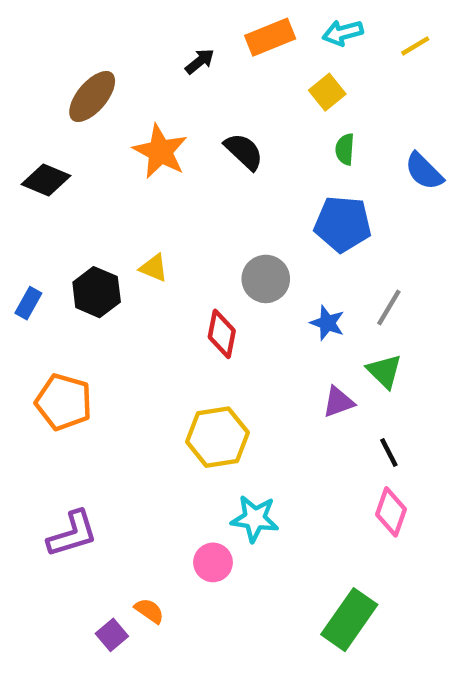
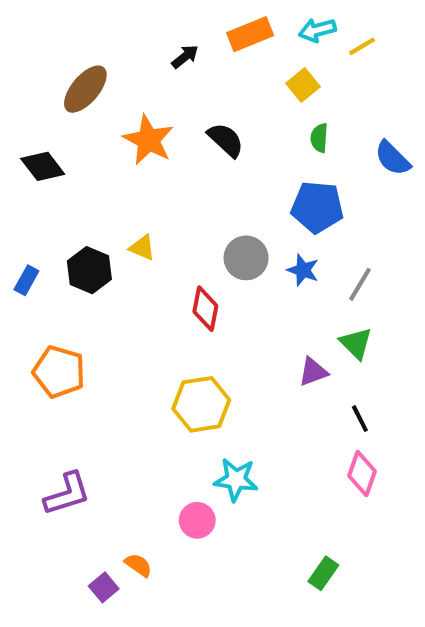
yellow line: (415, 46) -> (362, 46), moved
black diamond: (46, 180) -> (43, 166), turned 30
blue star: (327, 323) -> (303, 270), moved
green rectangle: (349, 620) -> (323, 573), size x0.6

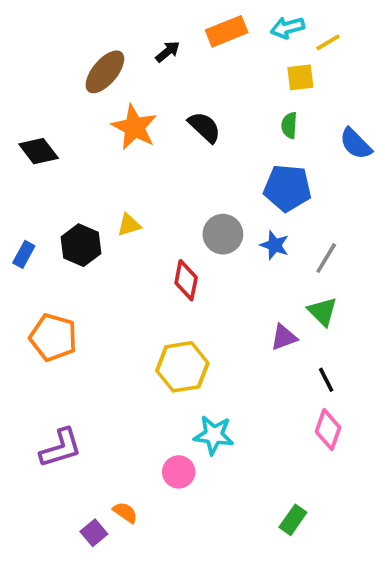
yellow square: (303, 85) -> (300, 77), moved, turned 32
brown ellipse: (85, 89) -> (105, 72), moved
yellow triangle: (142, 248) -> (129, 225), turned -40

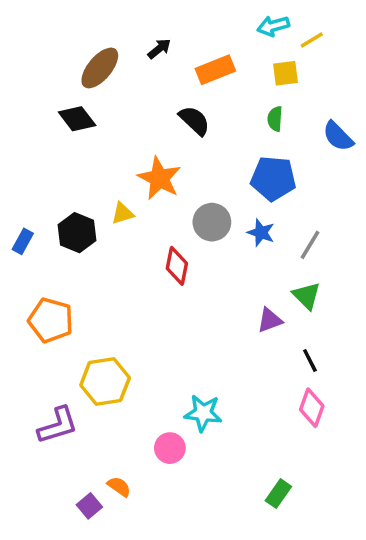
orange rectangle: (227, 31) -> (215, 70), moved
orange star: (134, 127) -> (159, 178), moved
black diamond: (39, 151) -> (77, 119), moved
yellow hexagon: (182, 367) -> (105, 382), moved

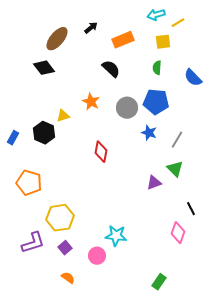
orange star: (159, 178) -> (91, 102), size x0.7
yellow triangle: (123, 213) -> (63, 116), moved
gray circle: (212, 222) -> (127, 108), moved
black line: (310, 360) -> (191, 209), moved
purple square: (89, 506) -> (65, 248), moved

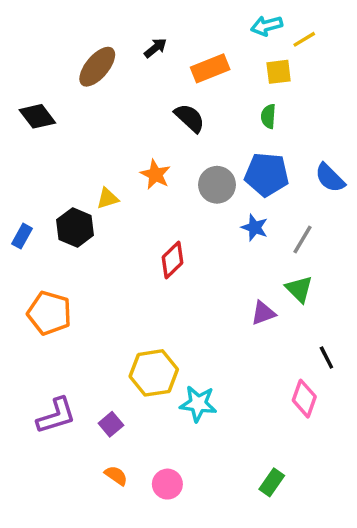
black diamond: (44, 68) -> (37, 116), moved
blue semicircle: (193, 78) -> (330, 178), moved
red diamond: (101, 152) -> (173, 260), turned 35
yellow hexagon: (60, 218) -> (154, 373), moved
pink circle: (97, 256) -> (167, 484), moved

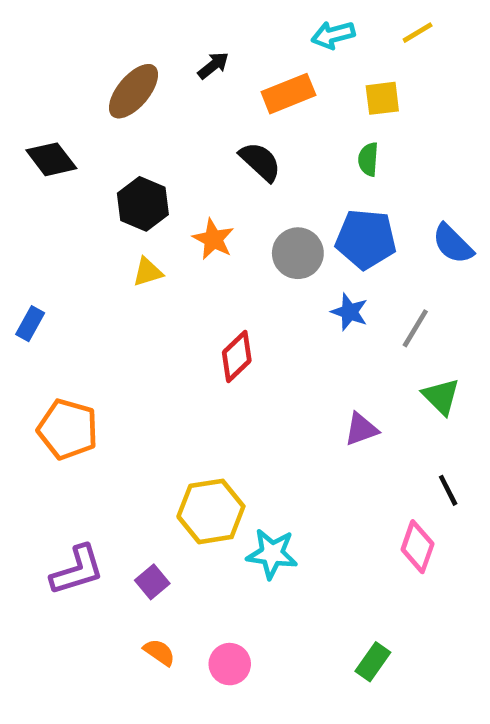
cyan arrow: (267, 26) -> (333, 35), moved
yellow line: (304, 39) -> (418, 33), moved
black hexagon: (75, 227) -> (143, 204), moved
green triangle: (299, 289) -> (441, 396), moved

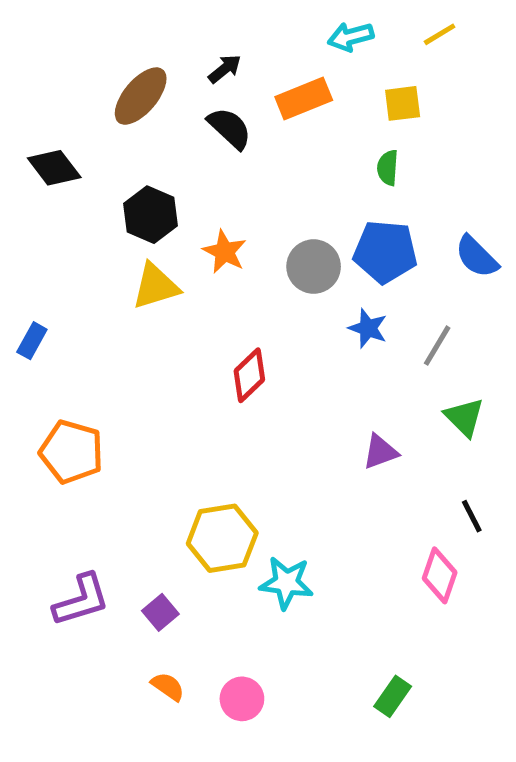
black semicircle: (260, 162) -> (230, 128), moved
yellow triangle: (148, 272) -> (155, 286), size x1.5

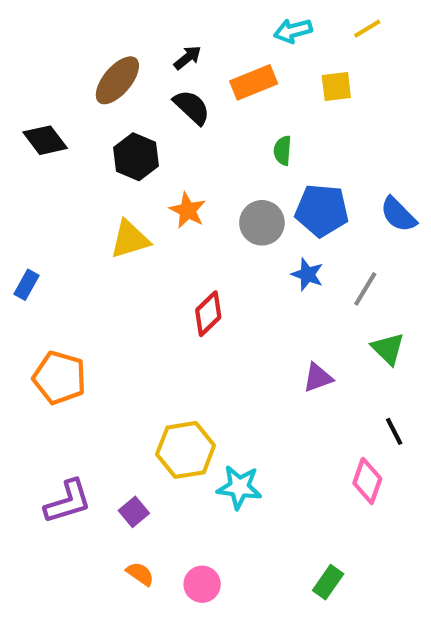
green semicircle: (388, 168) -> (283, 151), moved
black hexagon: (151, 215) -> (136, 157), moved

